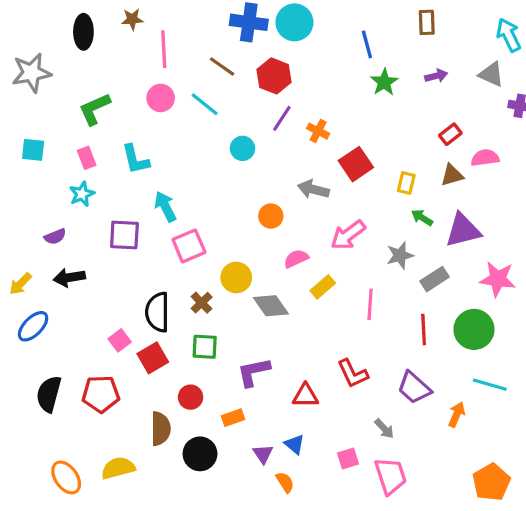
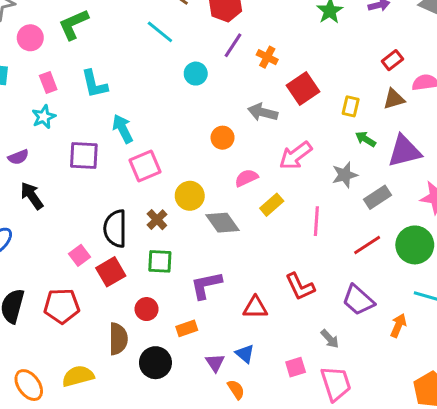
pink circle: (161, 98) -> (30, 38), moved
green L-shape: (94, 109) -> (73, 24), moved
black arrow: (69, 277) -> (32, 196), turned 64
red line: (424, 329) -> (367, 245), turned 60

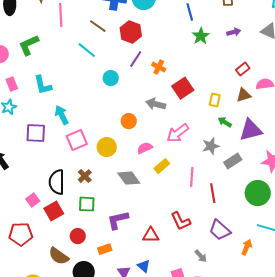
yellow circle: (190, 196) -> (107, 147), moved
red line: (367, 245) -> (213, 193), moved, turned -66
brown semicircle: (118, 339) -> (59, 256), turned 125

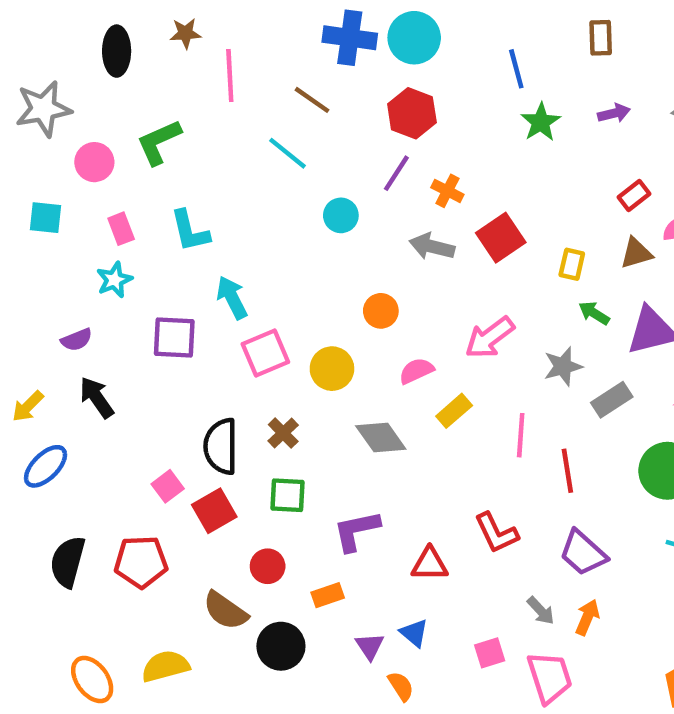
red hexagon: (131, 32) -> (412, 113), moved
gray arrow: (156, 104) -> (432, 246), moved
orange arrow: (247, 247) -> (587, 617), moved

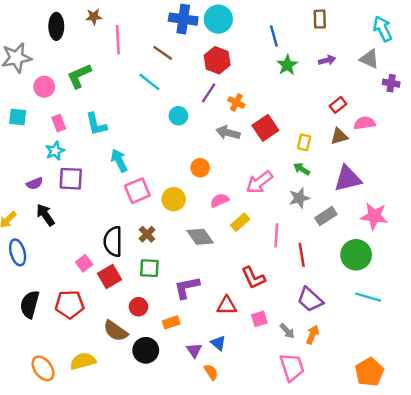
green arrow: (594, 313) -> (302, 169), moved
purple square: (174, 338) -> (71, 179), moved
blue ellipse: (46, 466) -> (18, 252), turned -60
red L-shape: (496, 533) -> (253, 278), moved
pink square: (490, 653) -> (259, 319), moved

